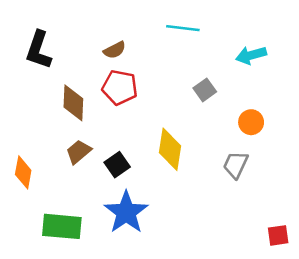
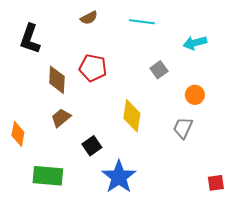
brown semicircle: (115, 50) -> (89, 18), moved
black square: (117, 165) -> (92, 146), moved
blue star: (126, 212) -> (119, 177), moved

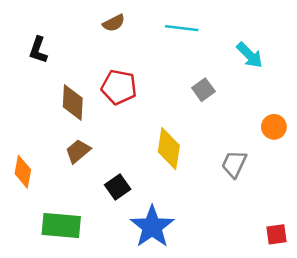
black L-shape: (30, 39) -> (38, 50), size x0.7
cyan arrow: (195, 43) -> (250, 55), turned -120
orange circle: (195, 95) -> (274, 127), moved

